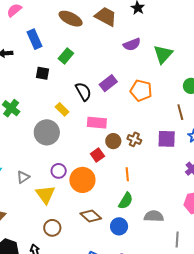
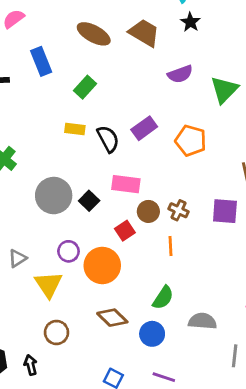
black square: (43, 73) -> (89, 201), moved, turned 32
yellow rectangle: (62, 109) -> (75, 129), moved, turned -40
orange line: (127, 174) -> (170, 246), moved

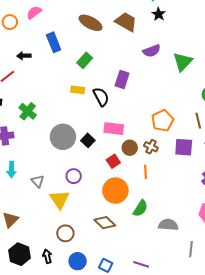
purple rectangle: (144, 128) -> (122, 79), moved, turned -36
orange pentagon: (191, 141) -> (163, 121), moved, turned 30
gray triangle: (17, 258) -> (38, 181), turned -40
orange circle: (102, 265) -> (115, 191), moved
blue circle: (152, 334) -> (78, 261), moved

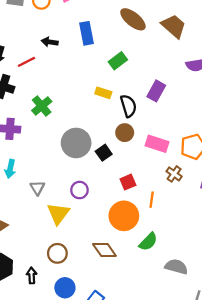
pink rectangle: (114, 129) -> (157, 144), moved
brown circle: (130, 148) -> (125, 133), moved
orange line: (145, 172) -> (152, 200), moved

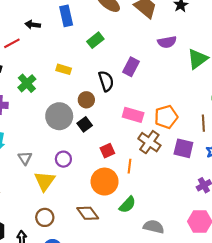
yellow rectangle: (103, 93) -> (64, 69), moved
brown circle: (125, 133) -> (86, 100), moved
brown cross: (174, 174) -> (149, 142), size x1.5

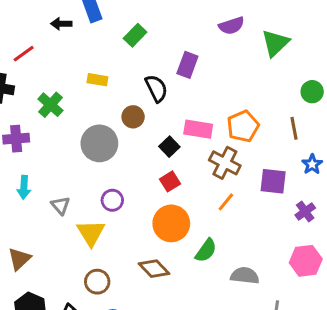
black arrow: (33, 25) -> (61, 24), moved
black square: (85, 124) -> (169, 147), moved
purple square: (183, 148) -> (273, 181), moved
orange line: (130, 166) -> (226, 202), moved, turned 40

